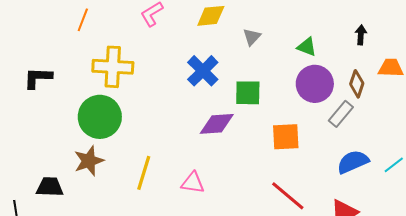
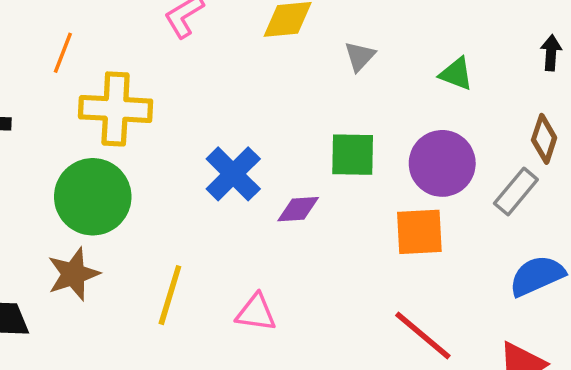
orange line: (83, 20) -> (63, 53), moved
blue cross: (203, 71) -> (233, 174), moved
purple circle: (315, 84) -> (442, 163), moved
purple diamond: (217, 124) -> (298, 209), size x0.7

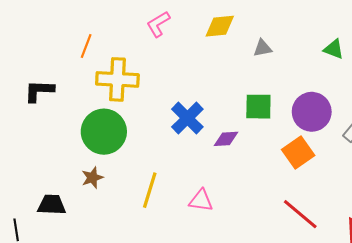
gray triangle: (360, 56) -> (263, 48), turned 36
green triangle: (456, 74) -> (334, 49), moved
orange square: (419, 232) -> (298, 153), turned -32
brown star: (73, 274) -> (92, 178), size x0.7

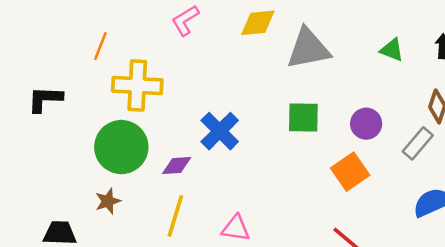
gray triangle: (263, 48) -> (308, 49), size x2.0
purple circle: (312, 112) -> (366, 124), size x0.7
purple diamond: (226, 139) -> (177, 165), moved

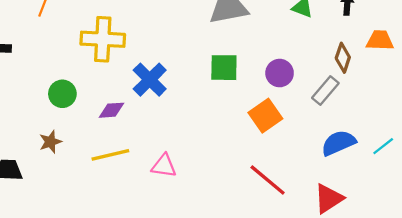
yellow cross: (137, 86) -> (103, 39), moved
green circle: (121, 147) -> (62, 94), size x0.6
yellow line: (175, 216) -> (110, 155), turned 60

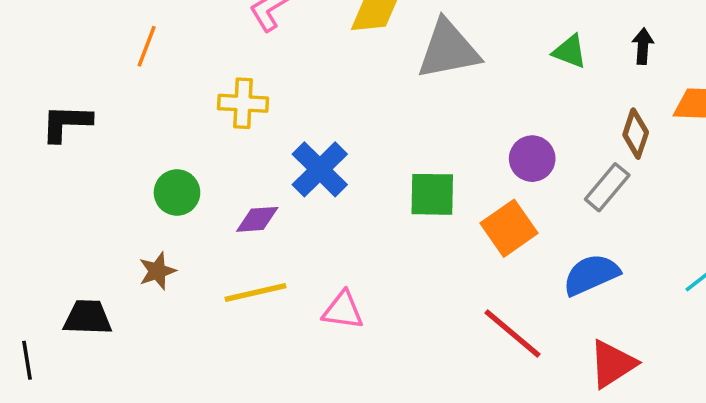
yellow cross: (103, 39) -> (243, 103), size x0.7
green square: (224, 68) -> (432, 194), moved
blue semicircle: (338, 143) -> (591, 275), moved

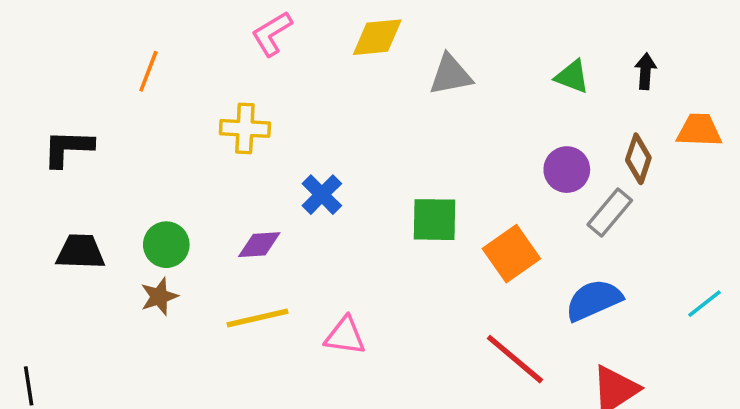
gray triangle: (448, 50) -> (451, 75), size x0.7
purple circle: (532, 159) -> (567, 170), moved
blue cross: (320, 169) -> (322, 195), size x0.7
green circle: (177, 193) -> (166, 245), moved
black trapezoid: (88, 317) -> (80, 252), moved

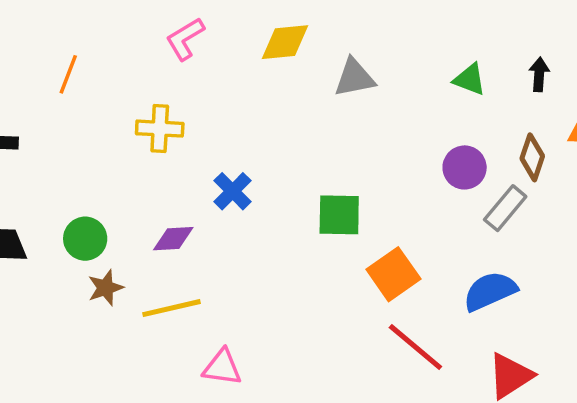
orange square: (511, 254) -> (393, 274), moved
brown star: (159, 296) -> (105, 288), moved
pink triangle: (345, 336) -> (222, 367), moved

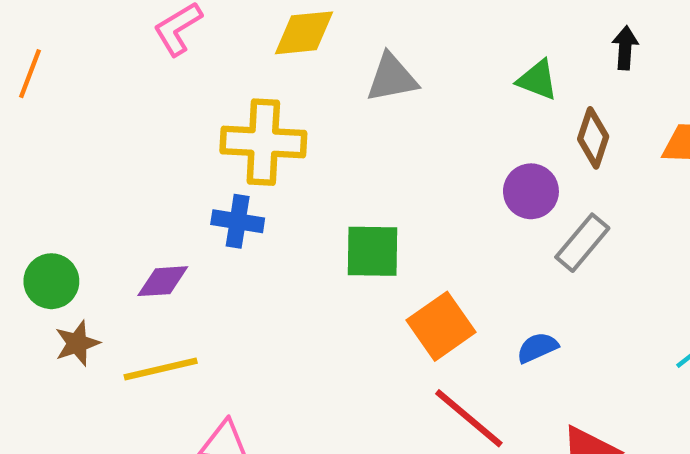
black arrow: (539, 74) -> (625, 48), moved
yellow cross: (160, 129) -> (263, 142), moved, size x1.4
brown diamond: (532, 157) -> (593, 138), moved
blue cross: (233, 191) -> (238, 221), turned -36
blue semicircle: (490, 291) -> (537, 348), moved, size x0.6

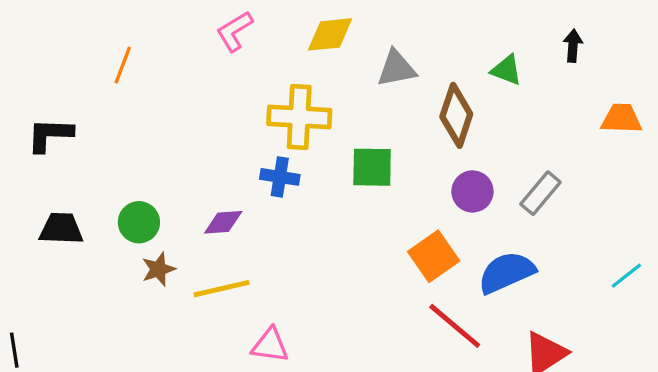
brown diamond: (593, 138) -> (456, 115), moved, size x1.4
purple circle: (531, 191) -> (472, 191), moved
green square: (373, 251) -> (372, 167), moved
blue semicircle: (537, 348) -> (506, 272), size x1.8

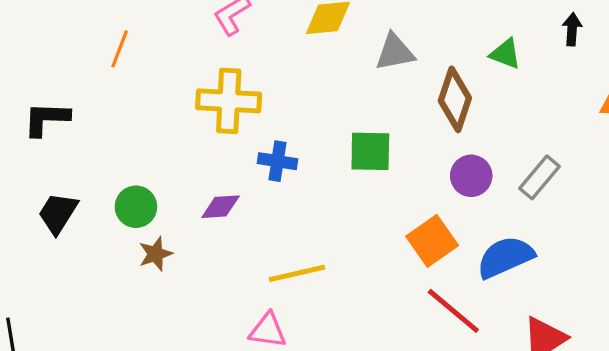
yellow cross: (299, 117) -> (229, 101), moved
black trapezoid: (61, 229) -> (58, 213), turned -60
yellow line: (222, 289) -> (297, 273), moved

